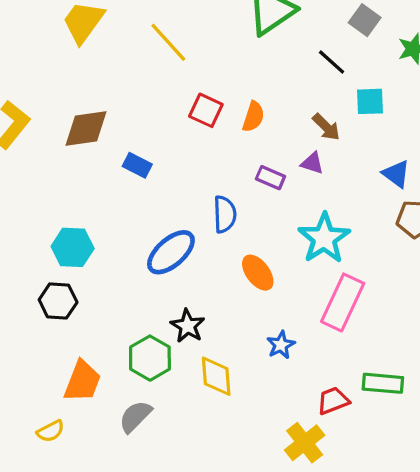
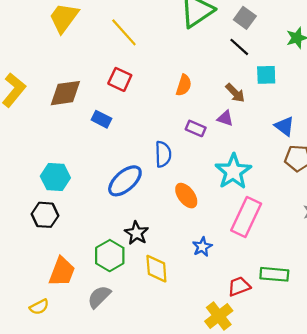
gray square: (365, 20) -> (245, 18), moved
red square: (206, 110) -> (120, 79), moved

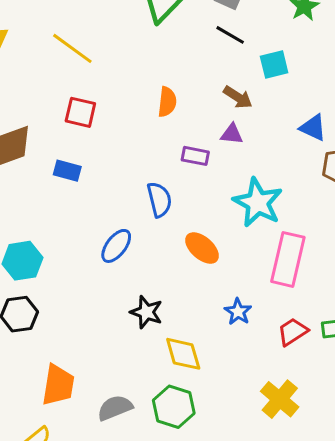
blue ellipse: (125, 181) -> (116, 246), size x0.7
green hexagon: (110, 256) -> (174, 407), moved
red trapezoid: (239, 286) -> (293, 332), moved
gray semicircle: (99, 297) -> (115, 408), turned 35

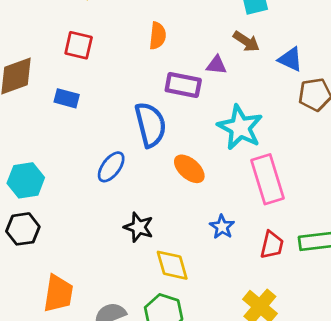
brown arrow: (238, 97) -> (246, 41), moved
purple rectangle: (195, 156) -> (183, 85), size x1.4
blue semicircle: (159, 200) -> (150, 125), size x1.4
pink rectangle: (288, 259) -> (267, 179), turned -30
red trapezoid: (293, 332) -> (272, 245), turned 136

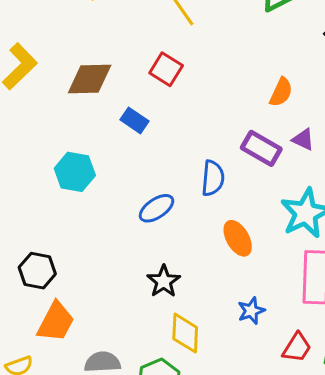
orange semicircle: (158, 36) -> (281, 92), moved
blue semicircle: (150, 125) -> (213, 178), size x0.7
cyan hexagon: (26, 180) -> (75, 172), moved
black hexagon: (23, 229) -> (37, 271), moved

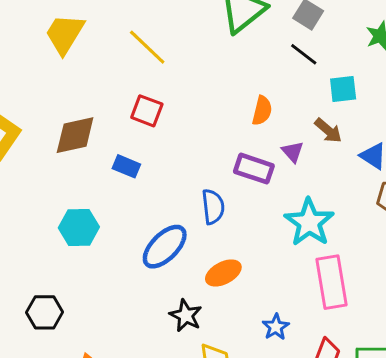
purple triangle: (303, 139) -> (293, 152), turned 35
blue ellipse: (157, 208) -> (165, 247), size x1.4
orange ellipse: (238, 238) -> (223, 273), moved, turned -76
black hexagon: (37, 271) -> (45, 312), moved

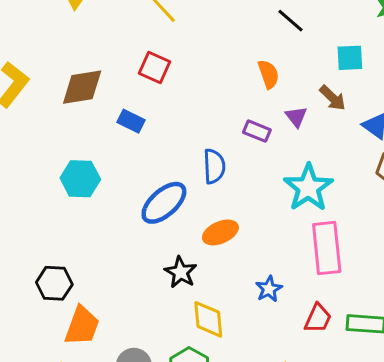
black line: (304, 54) -> (291, 21), moved
orange semicircle: (262, 111) -> (268, 74), turned -36
purple rectangle: (254, 169) -> (257, 131), size x0.7
black hexagon: (45, 312) -> (54, 283), moved

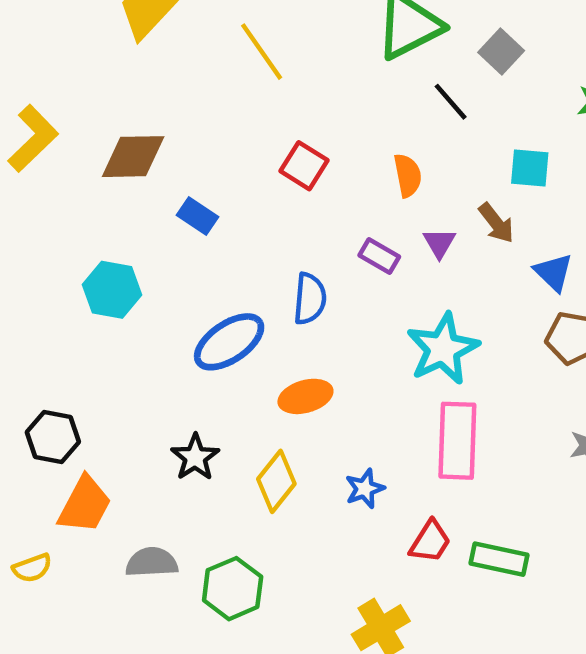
red square: (155, 68) -> (304, 166), moved
black star: (181, 272) -> (195, 457), moved
yellow diamond: (208, 319) -> (276, 481), moved, turned 36

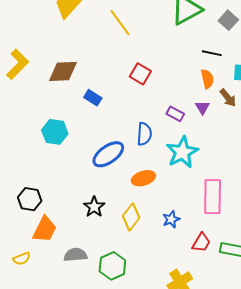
black line: (451, 102) -> (212, 53), moved, turned -36
orange semicircle: (408, 175) -> (207, 79), moved
cyan star: (443, 349) -> (182, 152), moved

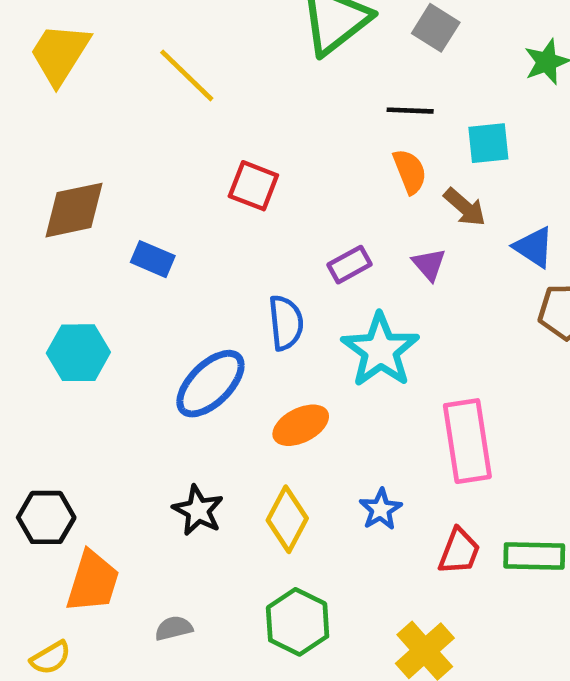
purple triangle: (202, 107) -> (429, 264), moved
purple rectangle: (175, 114) -> (349, 265), turned -48
gray semicircle: (76, 255) -> (174, 628), size x0.7
green hexagon: (112, 266) -> (298, 622), moved

